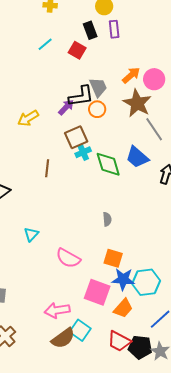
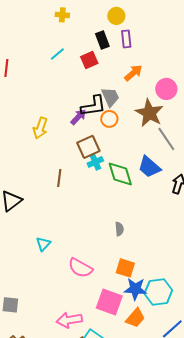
red square: (77, 50) -> (89, 60), turned 36
orange arrow: (131, 75) -> (133, 73), moved
yellow arrow: (28, 118) -> (40, 128), turned -40

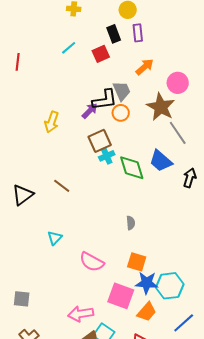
brown line: (59, 178) -> (62, 186), moved, turned -60

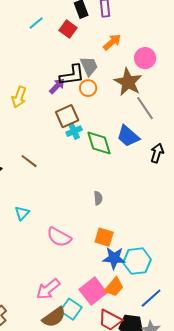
red square: (101, 54) -> (68, 29), turned -30
pink square: (121, 296) -> (93, 291), moved, turned 32
pink arrow: (81, 314) -> (48, 289), turned -30

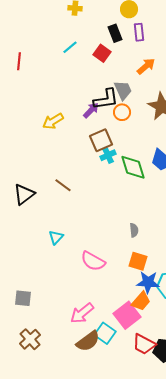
yellow arrow: (19, 97) -> (53, 121), turned 40
gray semicircle: (98, 198) -> (134, 230), moved
orange trapezoid: (114, 287) -> (141, 301), moved

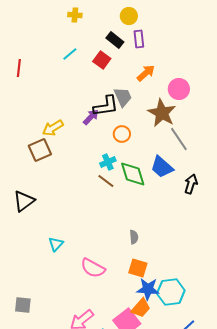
black rectangle: (115, 33) -> (115, 40), turned -30
orange circle: (122, 112) -> (122, 134), moved
brown square: (101, 140) -> (40, 150), moved
brown line: (63, 185) -> (106, 181), moved

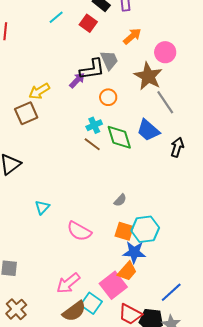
gray semicircle: (134, 237) -> (120, 200), turned 48
cyan hexagon: (171, 292) -> (145, 229), moved

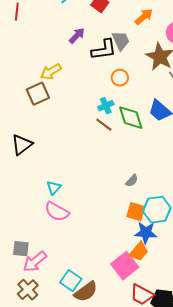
purple arrow: (77, 80) -> (77, 36), moved
pink semicircle: (79, 231) -> (57, 212), moved
pink arrow: (68, 283) -> (35, 262), moved
cyan square: (91, 303) -> (71, 281), moved

